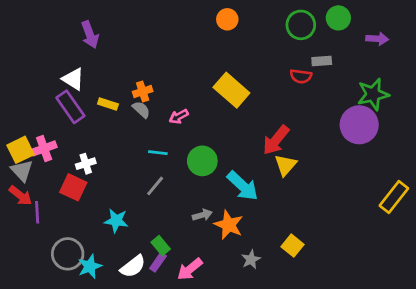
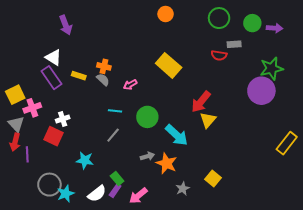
green circle: (338, 18) -> (252, 23), moved
orange cross: (143, 92) -> (104, 66), turned 32
yellow square: (20, 150) -> (15, 95), moved
red arrow: (20, 196) -> (15, 142), turned 66

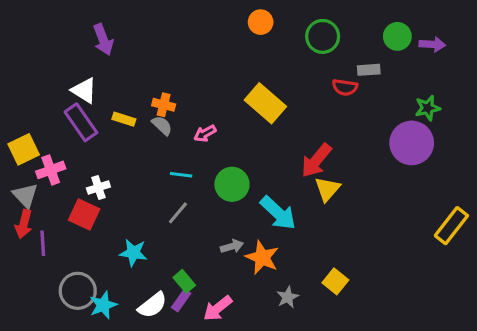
green circle: (219, 18) -> (323, 36), moved
green star: (272, 68) -> (428, 108), size x0.7

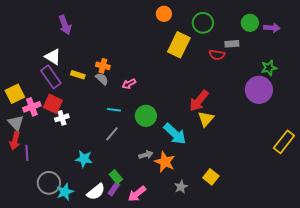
yellow rectangle: (265, 103) -> (179, 45), moved, turned 75
red square: (84, 215) -> (53, 104), moved

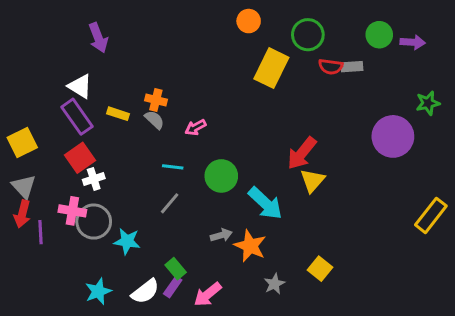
red semicircle: (217, 55) -> (331, 67), moved
green star: (269, 68) -> (428, 103), moved
red square: (53, 104) -> (80, 158), turned 30
pink cross: (32, 107) -> (72, 211), moved, turned 30
gray circle: (49, 183) -> (94, 222), moved

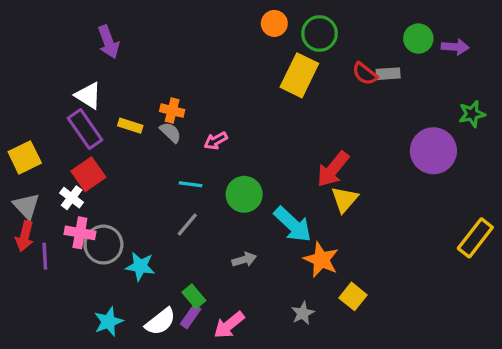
green circle: (308, 35) -> (320, 33), moved
red semicircle: (331, 67) -> (365, 74), turned 30
white cross: (94, 179) -> (72, 198), moved, turned -35
orange star: (250, 246) -> (321, 260), moved

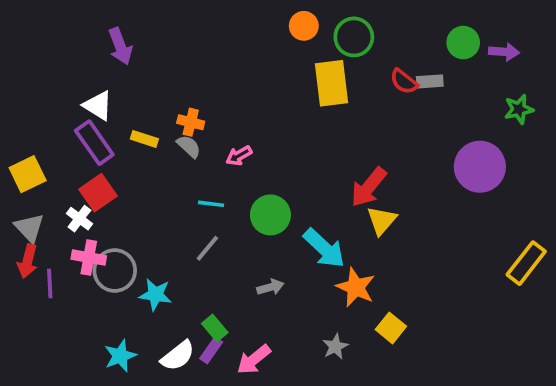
yellow rectangle: (299, 75) -> (332, 83), turned -33
green star: (472, 114) -> (519, 109), moved

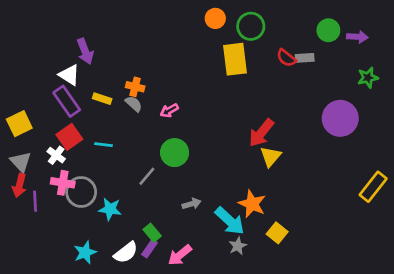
purple arrow: (120, 46) -> (85, 51), moved
cyan line: (211, 204) -> (103, 145), moved
green circle: (270, 215) -> (175, 153), moved
cyan arrow: (324, 248) -> (230, 221), moved

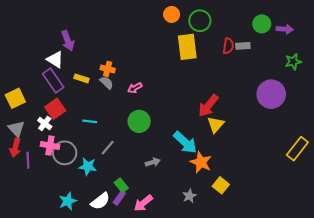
red semicircle: (286, 58) -> (228, 46), turned -119
cyan line: (103, 145) -> (90, 121), moved
gray line: (147, 176) -> (108, 148), moved
cyan arrow: (230, 221) -> (185, 142), moved

